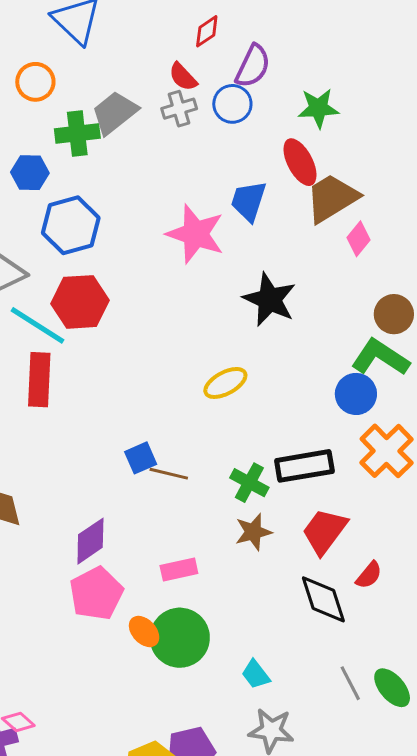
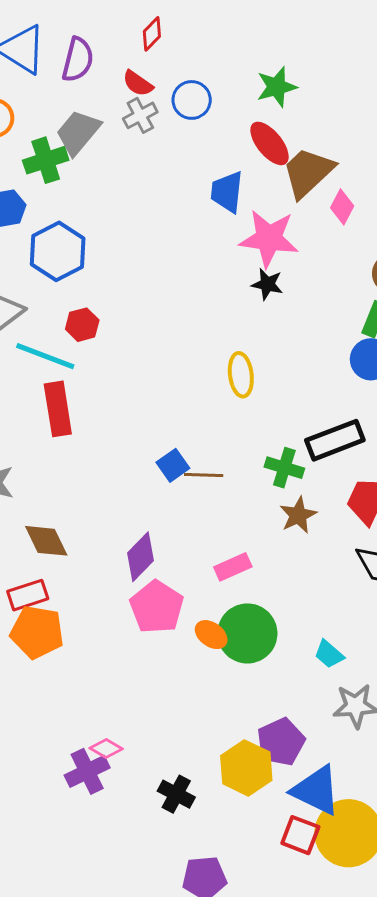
purple semicircle: (253, 66) -> (78, 60), moved
pink star: (195, 234) -> (269, 238), moved
black star: (270, 300) -> (267, 284), size x0.6
red hexagon: (80, 302) -> (82, 325), size x0.6
yellow ellipse: (225, 383) -> (241, 375), turned -57

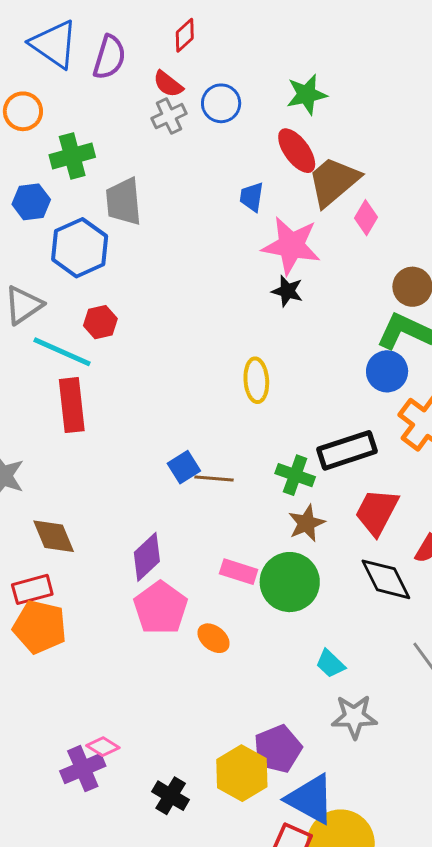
gray trapezoid: (78, 132) -> (124, 202), moved, turned -48
blue trapezoid: (227, 192) -> (252, 197), size x0.7
pink rectangle: (233, 567) -> (239, 572), turned 39
green circle: (247, 633) -> (290, 582), moved

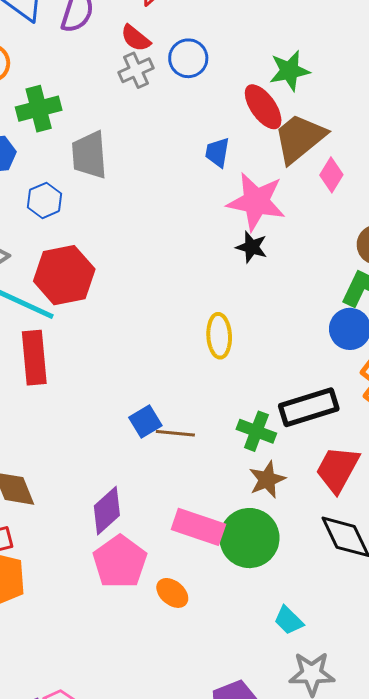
green star: (307, 95) -> (289, 71), moved
blue hexagon: (80, 248) -> (45, 200), size x0.6
red hexagon: (100, 322) -> (64, 275), size x1.8
pink rectangle: (239, 572) -> (198, 527), size x1.4

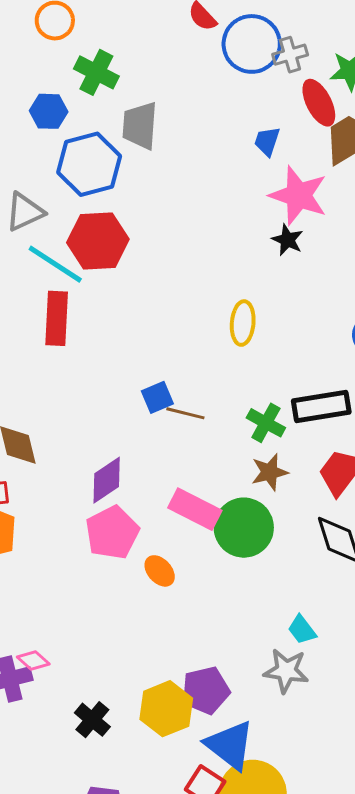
blue circle: (188, 58) -> (252, 44), size x1.5
gray cross: (136, 70) -> (290, 55), moved
green cross: (39, 109) -> (96, 72), turned 33
blue hexagon: (45, 200) -> (89, 164), size x1.8
cyan trapezoid: (289, 620) -> (302, 630), moved

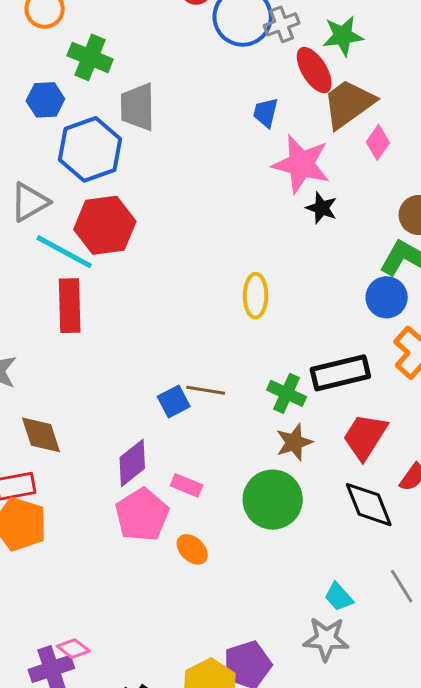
black star: (287, 240) -> (322, 208), moved
blue square: (157, 397) -> (174, 402), moved
pink rectangle: (195, 509) -> (187, 485), moved, size x0.6

